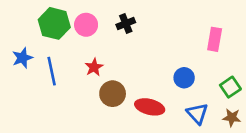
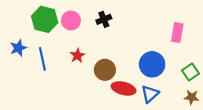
blue circle: (184, 78) -> (152, 64), size x1.5
brown circle: (113, 94) -> (105, 70), moved
blue triangle: (197, 114) -> (150, 94), moved, turned 30

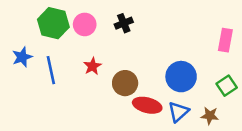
pink rectangle: (177, 33) -> (225, 40), moved
brown star: (192, 97) -> (210, 116), moved

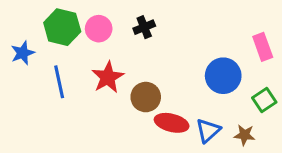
pink rectangle: (225, 40) -> (263, 47), turned -30
blue star: (22, 57) -> (23, 53), moved
red star: (92, 66) -> (108, 77), size x1.5
blue circle: (181, 77) -> (223, 76), moved

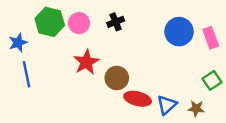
blue circle: (223, 76) -> (179, 32), moved
blue line: (59, 82) -> (27, 74), moved

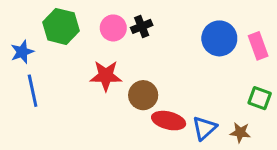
pink circle: (79, 23) -> (113, 28), moved
red star: (86, 62) -> (106, 76), turned 30
green square: (212, 80) -> (260, 98), turned -36

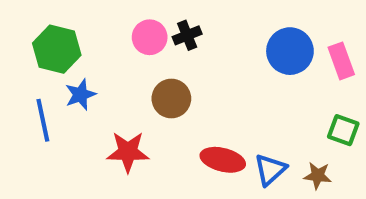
green hexagon: (61, 26) -> (57, 49), moved
blue star: (22, 52) -> (80, 95), moved
red star: (106, 76) -> (128, 152), moved
brown circle: (143, 95) -> (171, 99), moved

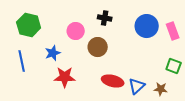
black cross: (187, 35) -> (105, 18), moved, turned 32
pink circle: (150, 37) -> (76, 31), moved
blue star: (80, 95) -> (53, 53), moved
brown circle: (171, 99) -> (98, 47), moved

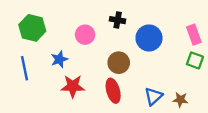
blue circle: (147, 26) -> (149, 38), moved
brown circle: (98, 47) -> (119, 63), moved
green square: (174, 66) -> (195, 60), moved
red ellipse: (113, 81) -> (113, 91), moved, turned 60

